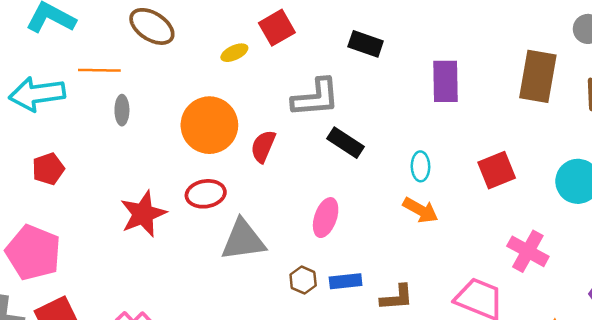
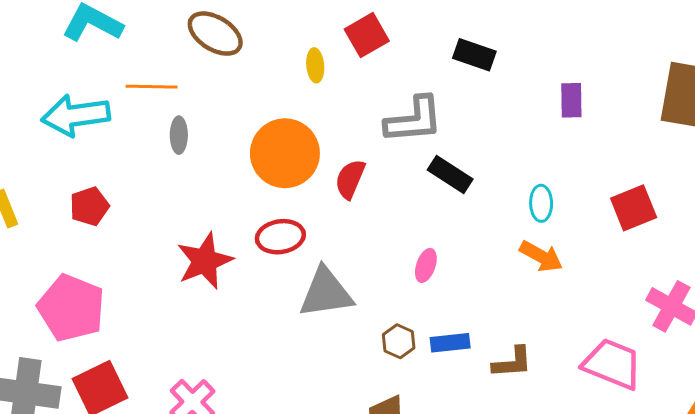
yellow ellipse: (234, 53) -> (315, 65), turned -70
purple rectangle: (445, 81) -> (571, 100), size x0.7
pink ellipse: (326, 218) -> (426, 265), size x0.7

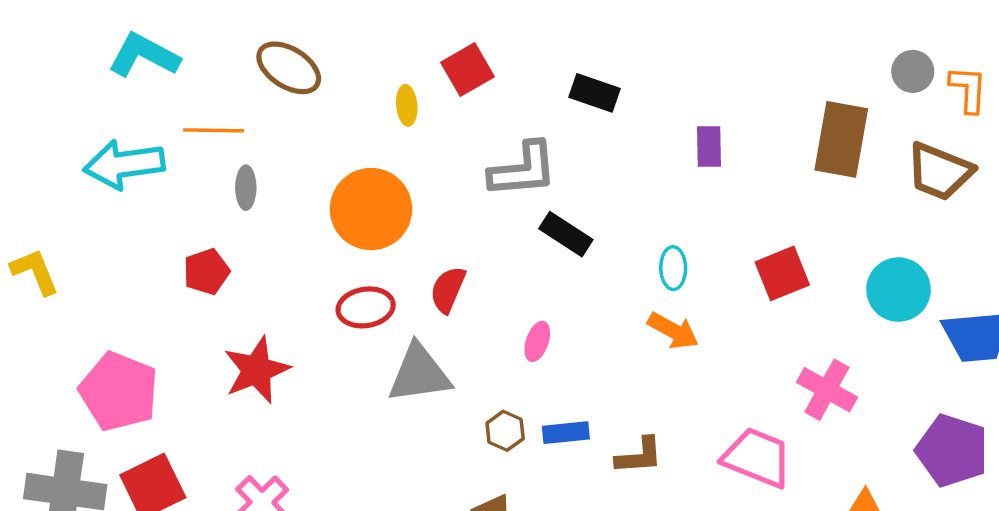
red semicircle: (350, 179) -> (448, 290), moved
red pentagon: (89, 206) -> (206, 272), moved
red star: (205, 261) -> (257, 370), moved

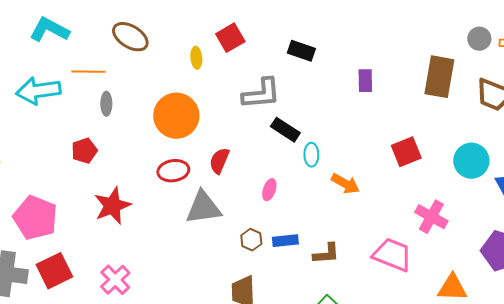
cyan ellipse: (673, 268) -> (311, 155), moved

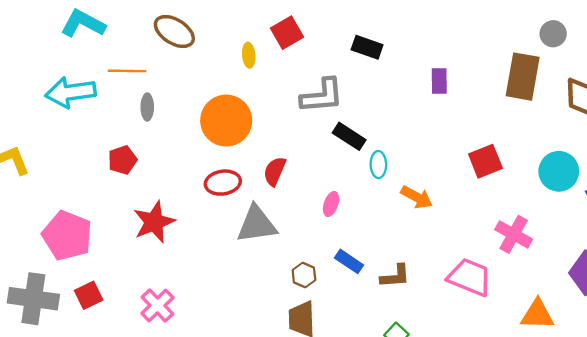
gray circle: (479, 39) -> (553, 34), moved
brown hexagon: (251, 240) -> (304, 275), moved
blue rectangle: (285, 241) -> (349, 261), turned 40
red square: (54, 271) -> (89, 295), size x0.7

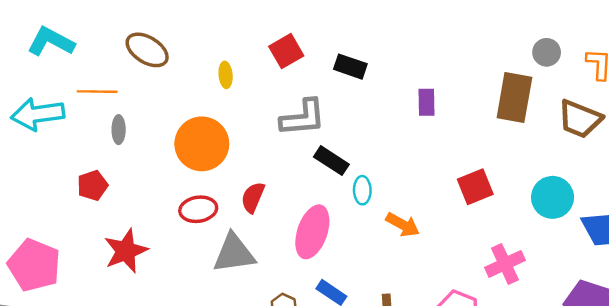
red square: (287, 33) -> (286, 51), moved
pink ellipse: (331, 204) -> (312, 232), size x2.0
pink cross: (514, 234) -> (505, 264), turned 36

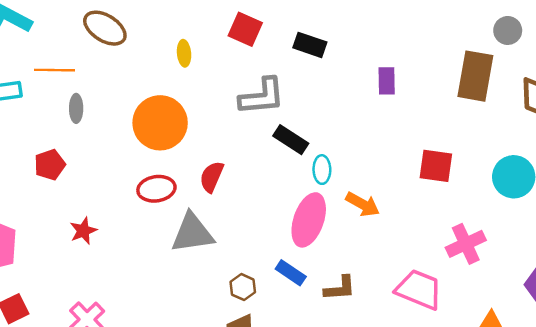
red square: (286, 51) -> (245, 29), turned -36
red square: (475, 187) -> (436, 166), turned 30
pink ellipse: (312, 232) -> (309, 220), moved
red star: (126, 251) -> (83, 231), size x0.6

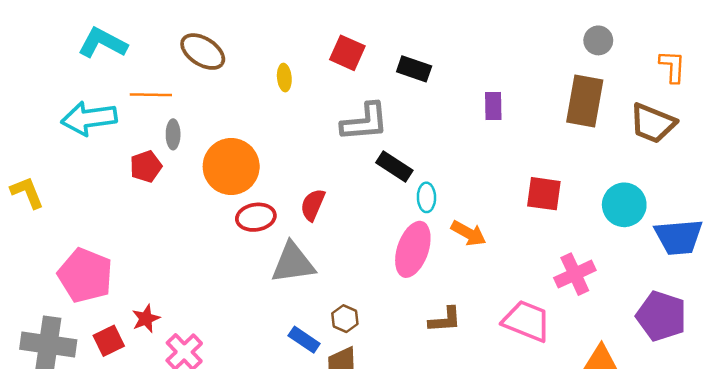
gray circle: (508, 30) -> (598, 40), moved
orange circle: (160, 123) -> (231, 167), moved
red pentagon: (50, 165) -> (146, 167), moved
red star: (83, 231) -> (146, 319), moved
blue rectangle: (291, 273) -> (304, 340), moved

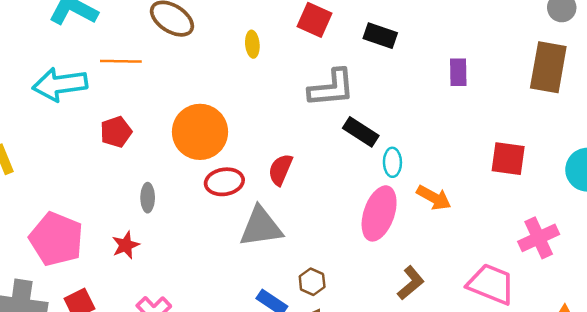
gray ellipse: (173, 134) -> (148, 198), moved
red star: (146, 319) -> (126, 245), moved
brown L-shape: (445, 320) -> (411, 283), turned -36

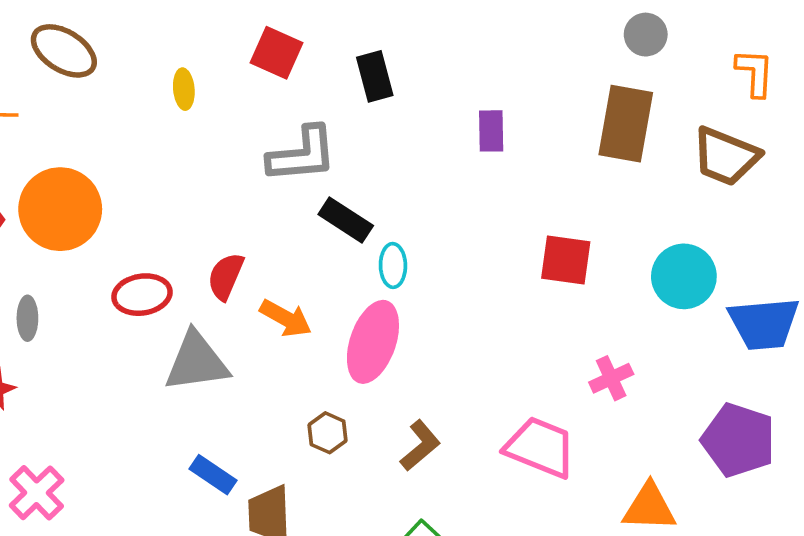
black rectangle: (380, 36) -> (375, 76), turned 56
orange circle: (200, 132) -> (60, 209), moved
orange arrow: (434, 198) -> (286, 318), moved
pink cross: (539, 238) -> (611, 378), size x0.7
brown hexagon: (312, 282) -> (327, 433), moved

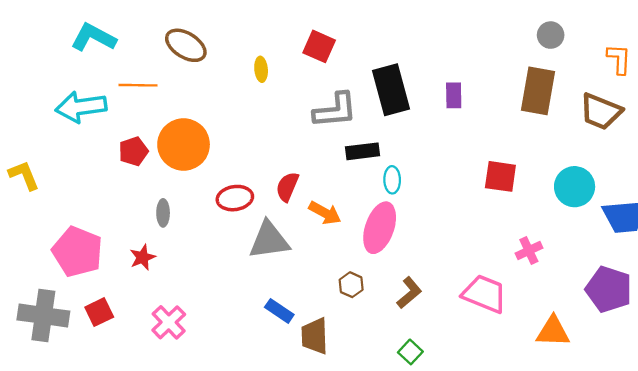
black rectangle: (375, 76) -> (391, 90), moved, size x1.6
black rectangle: (346, 220) -> (363, 151), turned -40

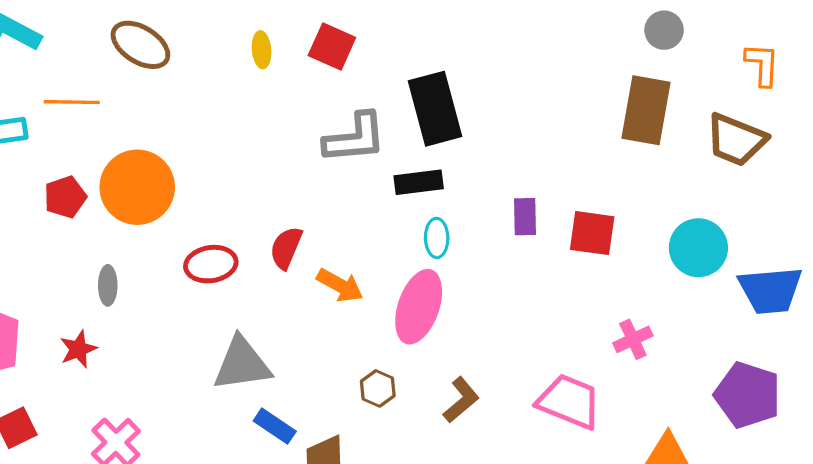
yellow ellipse: (261, 69) -> (262, 50), moved
purple rectangle: (454, 95) -> (525, 217), moved
black rectangle: (363, 151) -> (419, 182), moved
gray triangle: (269, 240) -> (242, 364), moved

